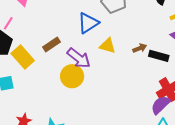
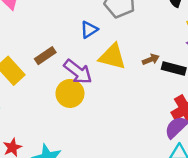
blue triangle: (88, 23) -> (89, 30), size x0.7
yellow triangle: (108, 46) -> (112, 57), size x1.4

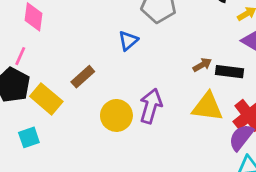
yellow triangle: (112, 57) -> (207, 107), moved
purple arrow: (78, 72) -> (151, 106), moved, turned -104

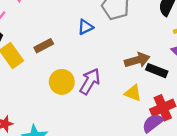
brown arrow: (202, 65) -> (137, 60), size x1.6
yellow triangle: (207, 107) -> (133, 93), size x0.7

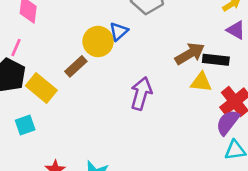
yellow circle: (62, 82) -> (98, 41), moved
yellow triangle: (133, 93) -> (201, 82), moved

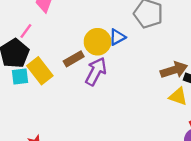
purple arrow: (141, 94) -> (96, 71), moved
cyan square: (25, 125) -> (20, 77), moved

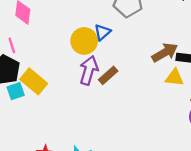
pink line: (26, 31) -> (12, 45), turned -42
brown rectangle: (74, 59) -> (108, 75), moved

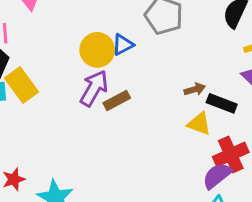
brown arrow: (165, 53) -> (195, 89), size x0.6

